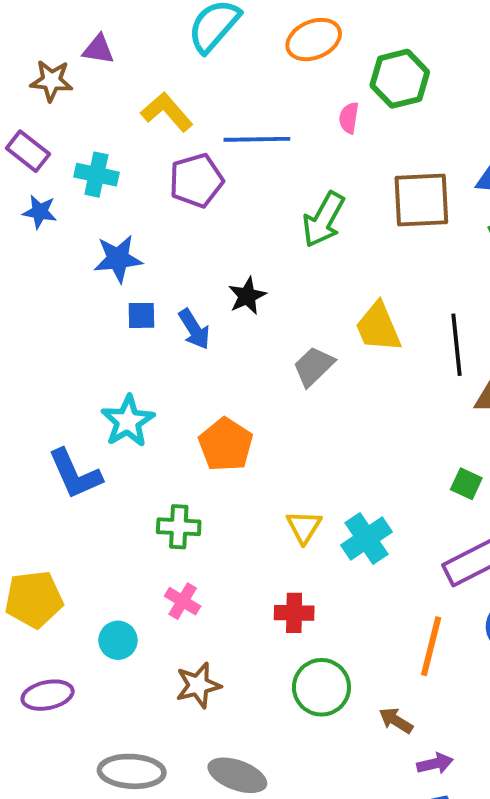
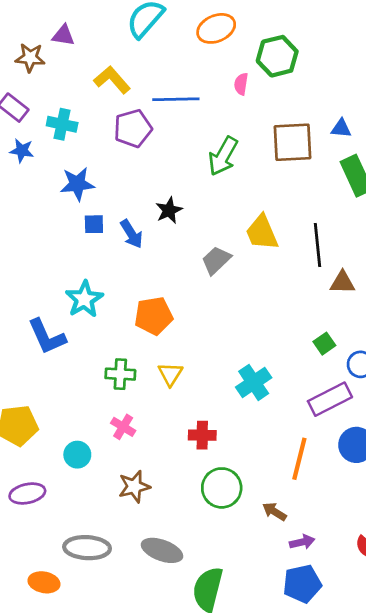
orange pentagon: (226, 445) -> (154, 316), turned 30
green square: (466, 484) -> (324, 344), turned 30
yellow triangle: (304, 527) -> (170, 374), moved

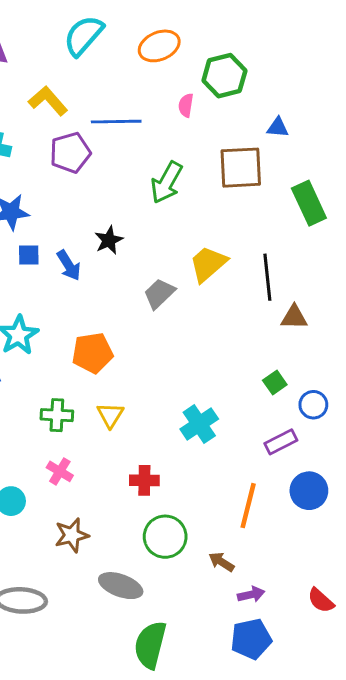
blue triangle: (341, 128) -> (278, 127), moved
yellow trapezoid: (262, 233) -> (208, 264), turned 72
purple rectangle: (330, 399) -> (281, 442), size x0.7
gray ellipse: (162, 550) -> (121, 586), moved

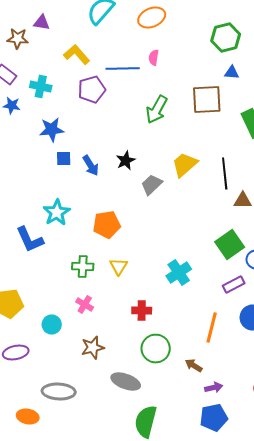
green hexagon: (224, 76) -> (226, 38), moved
pink semicircle: (186, 105) -> (154, 58), moved
black star: (109, 240) -> (126, 160), moved
green square: (275, 382) -> (230, 244), size x1.8

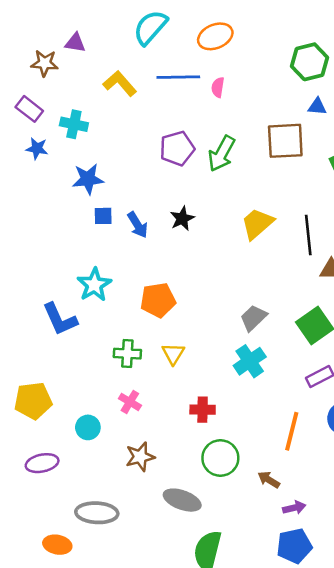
blue line: (123, 68) -> (178, 77), moved
purple pentagon: (92, 90) -> (177, 148), moved
gray trapezoid: (152, 184) -> (253, 318), moved

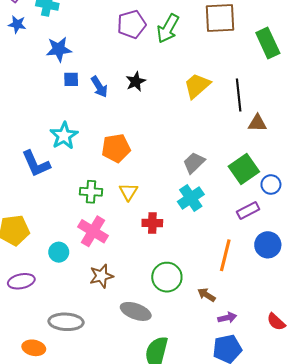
pink cross: (130, 402) -> (93, 231), size x1.6
red cross: (203, 410) -> (152, 223), moved

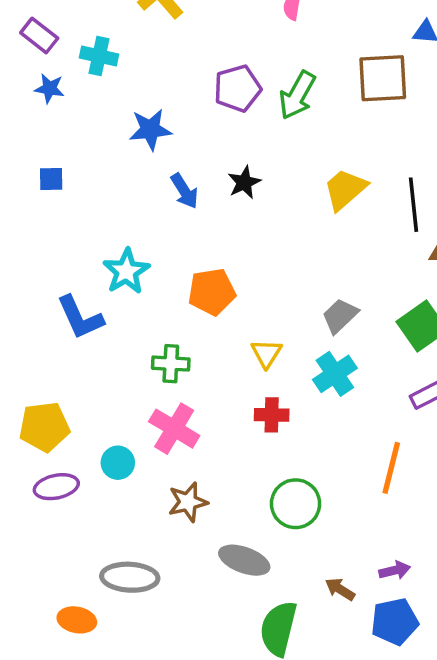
blue star: (59, 49) -> (150, 129), moved
blue square: (71, 79) -> (51, 179), moved
yellow triangle: (128, 192) -> (266, 353), moved
purple ellipse: (21, 281) -> (56, 487), moved
brown arrow: (206, 295) -> (340, 589), moved

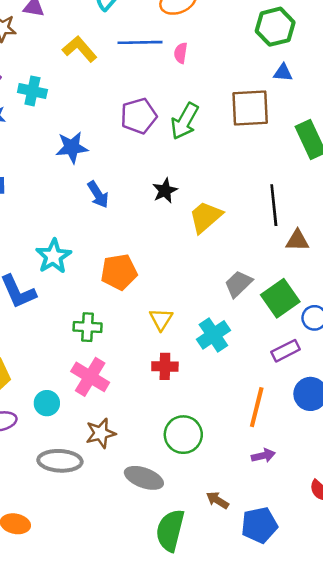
black star: (244, 182) -> (165, 191), moved
yellow trapezoid: (345, 189) -> (206, 217), moved
gray trapezoid: (340, 316) -> (238, 284), moved
purple arrow: (395, 570) -> (263, 456), moved
gray ellipse: (130, 577) -> (60, 461), moved

